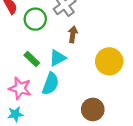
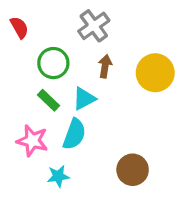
green circle: (35, 19) -> (53, 63), moved
yellow circle: (109, 61) -> (155, 73), moved
cyan star: (15, 114) -> (58, 176), moved

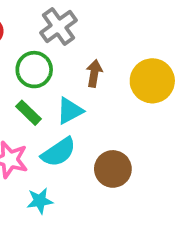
gray cross: (94, 26) -> (59, 26), moved
cyan semicircle: (74, 134) -> (59, 152), turned 36
brown circle: (133, 170) -> (113, 169), moved

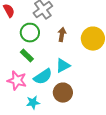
cyan triangle: (70, 111) -> (63, 66), moved
brown circle: (113, 169) -> (63, 93), moved

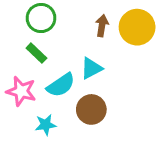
brown arrow: (62, 35) -> (102, 26), moved

